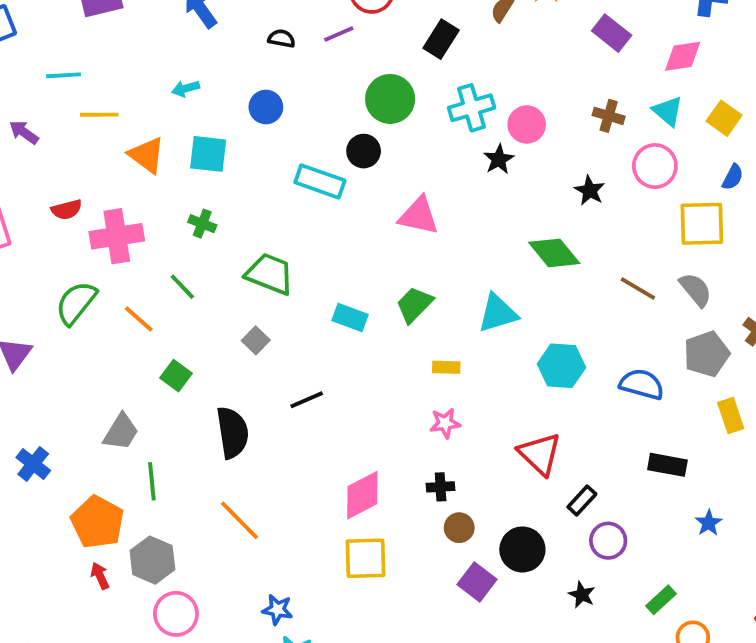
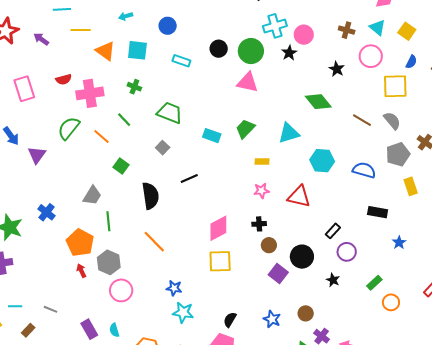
green circle: (390, 99) -> (251, 51), moved
cyan rectangle: (320, 181) -> (181, 61), moved, size x0.7
red triangle: (540, 454) -> (299, 197), moved, turned -30

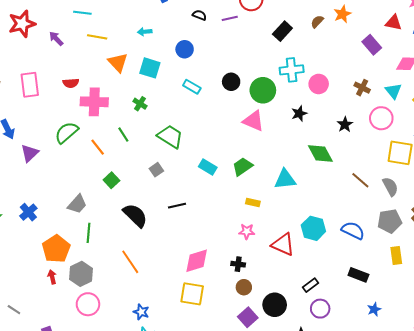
black star: (289, 53) -> (299, 114), moved
cyan hexagon: (322, 161) -> (313, 228), moved
black semicircle: (150, 196) -> (135, 215), turned -48

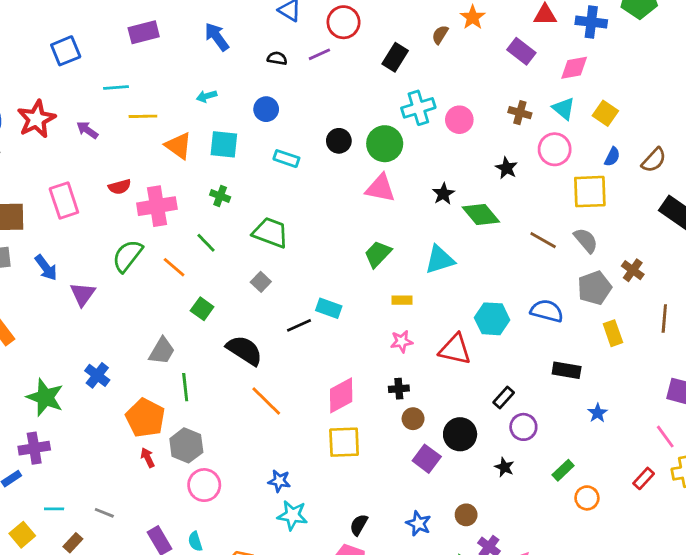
black star: (299, 114) -> (443, 194), moved
cyan rectangle: (208, 167) -> (329, 308), moved
orange line: (130, 262) -> (266, 401), moved

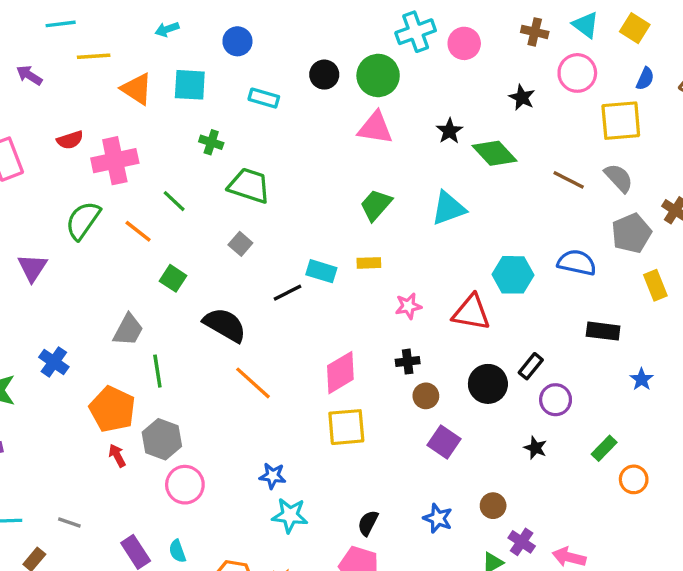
green cross: (220, 196) -> (211, 142), moved
yellow rectangle: (402, 300) -> (369, 263), moved
black circle: (460, 434) -> (488, 384), moved

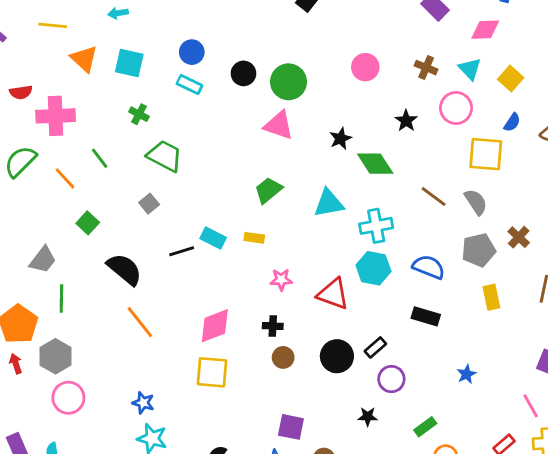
cyan cross: (416, 32) -> (376, 226), moved
blue circle: (237, 41) -> (192, 52), moved
black rectangle: (603, 331) -> (426, 316), moved
purple square: (444, 442) -> (291, 427), moved, turned -32
black star: (535, 448) -> (368, 417), turned -30

